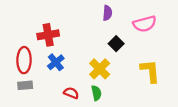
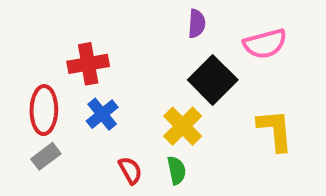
black square: (116, 44) -> (213, 80), size x1.6
gray rectangle: (25, 85) -> (46, 156), turned -32
red semicircle: (71, 93) -> (130, 170), turned 40

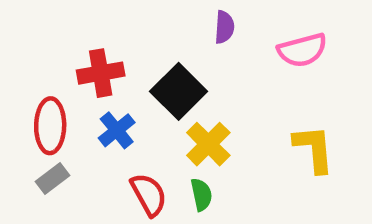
black square: (213, 80) -> (179, 91), moved
red semicircle: (130, 170) -> (149, 195), size x1.4

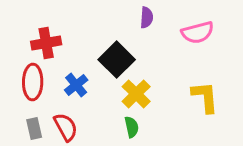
red cross: (101, 73) -> (46, 43), moved
gray rectangle: (52, 178) -> (34, 128), moved, turned -66
red semicircle: (149, 195) -> (66, 127), moved

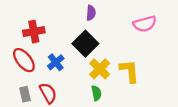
purple semicircle: (147, 18) -> (91, 13), moved
red ellipse: (33, 82) -> (24, 60), turned -40
yellow L-shape: (205, 97) -> (129, 71), moved

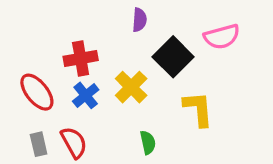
red cross: (34, 32) -> (81, 58), moved
black square: (85, 44) -> (173, 57), moved
yellow cross: (100, 69) -> (131, 87), moved

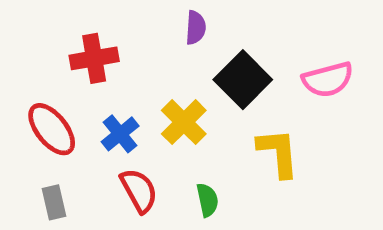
pink semicircle: (222, 37) -> (328, 80), moved
red cross: (81, 58) -> (94, 58), moved
red semicircle: (74, 142) -> (139, 191), moved

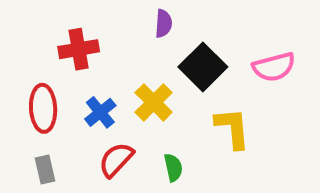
red ellipse: (52, 129) -> (43, 108), turned 36
red semicircle: (139, 191) -> (116, 160), turned -108

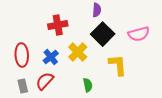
purple semicircle: (163, 23) -> (97, 10), moved
red cross: (79, 49) -> (58, 25), moved
red semicircle: (116, 160) -> (45, 81), moved

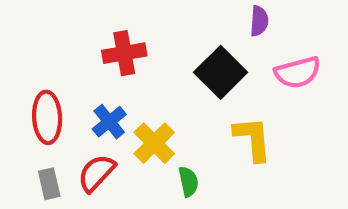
purple semicircle: (97, 10) -> (259, 21), moved
yellow cross: (78, 52) -> (154, 143), moved

